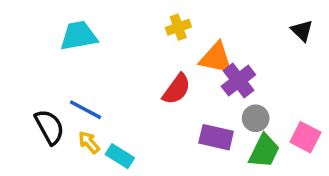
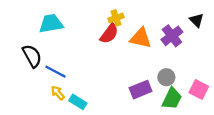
purple cross: (238, 80) -> (172, 36), moved
red semicircle: (177, 89) -> (109, 34), moved
black semicircle: (49, 127) -> (32, 56), moved
purple rectangle: (216, 137) -> (141, 90), turned -35

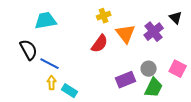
red semicircle: (109, 34) -> (100, 44), moved
orange triangle: (141, 38) -> (126, 34), turned 40
pink square: (199, 90) -> (178, 69), moved
yellow arrow: (58, 93) -> (52, 83), turned 40

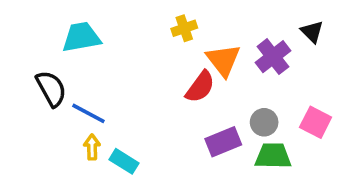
red semicircle: (100, 44) -> (200, 87), moved
green trapezoid: (154, 88) -> (273, 156), turned -115

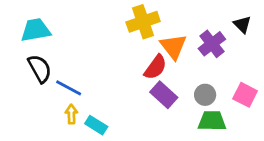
yellow cross: (184, 28) -> (143, 22), size x1.6
cyan trapezoid: (81, 37) -> (36, 30), moved
purple rectangle: (223, 142) -> (164, 95), moved, turned 64

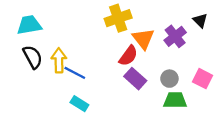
blue line: (69, 88) -> (75, 73), moved
yellow arrow: (71, 114) -> (59, 60), moved, size x1.5

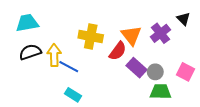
yellow cross: (118, 18) -> (91, 36), moved, turned 30
black semicircle: (33, 57) -> (30, 52), turned -80
purple rectangle: (135, 79) -> (137, 68), moved

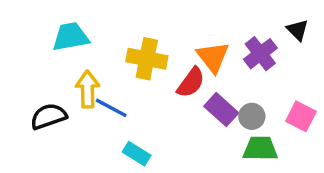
cyan trapezoid: (27, 23) -> (71, 37), moved
black semicircle: (30, 52) -> (49, 116), moved
cyan rectangle: (73, 95) -> (137, 154), moved

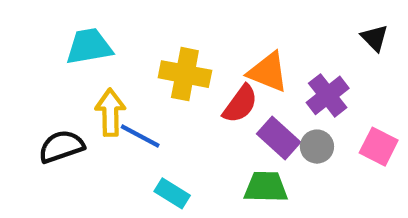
purple cross: (260, 54) -> (328, 95), moved
orange triangle: (213, 57) -> (268, 72), turned -30
green trapezoid: (260, 149) -> (266, 187), moved

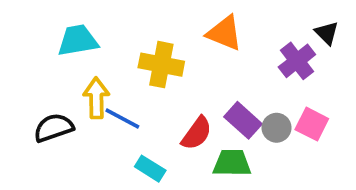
orange triangle: (268, 72) -> (224, 33), moved
purple cross: (328, 95) -> (297, 61), moved
red semicircle: (240, 104) -> (197, 133), moved
pink square: (379, 147) -> (312, 124), moved

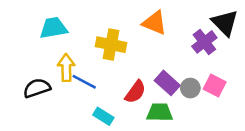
black triangle: (327, 33) -> (225, 23), size x1.6

